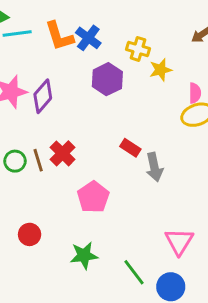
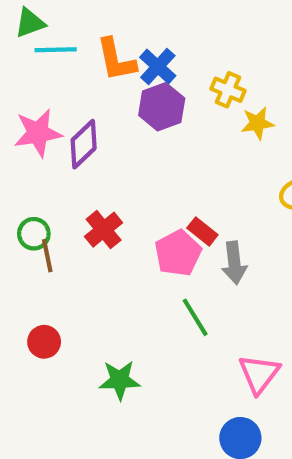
purple hexagon: (107, 79) -> (162, 107), moved
brown line: (38, 160) -> (47, 256), moved
pink pentagon: (93, 197) -> (178, 253), moved
green line: (134, 272) -> (195, 317), moved

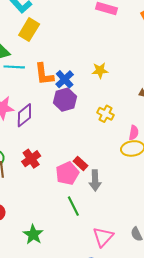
yellow cross: (228, 90) -> (106, 114), moved
yellow star: (258, 123) -> (100, 70), moved
green star: (120, 380) -> (33, 235), turned 30

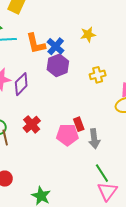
yellow cross: (106, 114) -> (98, 75), turned -35
red rectangle: (80, 163) -> (79, 124), turned 32
pink pentagon: (67, 173) -> (67, 135), turned 30
green line: (73, 206) -> (102, 173), moved

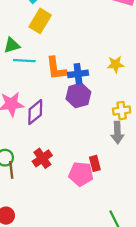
blue cross: (56, 46) -> (78, 74), turned 36
gray arrow: (94, 139) -> (117, 133), moved

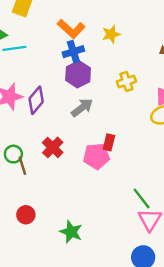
orange L-shape: (56, 68) -> (71, 29), moved, turned -30
gray arrow: (117, 133) -> (82, 108), moved, turned -115
red rectangle: (95, 163) -> (109, 142), turned 40

